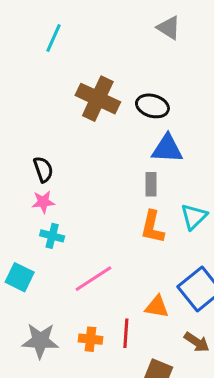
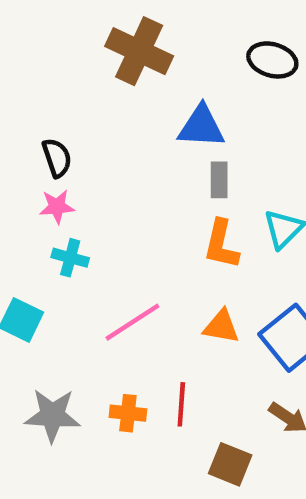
black ellipse: (152, 106) -> (272, 60), moved
blue triangle: (167, 149) -> (201, 127), moved
orange triangle: (157, 307) -> (221, 327), moved

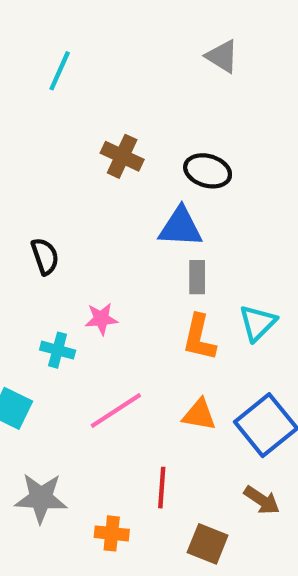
brown cross: (139, 51) -> (122, 156), size x0.7
black ellipse: (272, 60) -> (208, 171), moved
pink star: (57, 207) -> (101, 319), moved
orange cross: (128, 413) -> (112, 533), moved

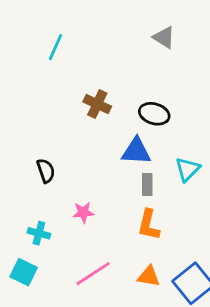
cyan triangle: (258, 323) -> (188, 169), moved
cyan cross: (58, 350) -> (39, 233), moved

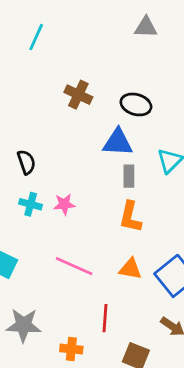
gray triangle: (164, 37) -> (146, 27), turned -30
cyan cross: (39, 233) -> (31, 204), moved
pink line: (93, 274) -> (74, 266), turned 57

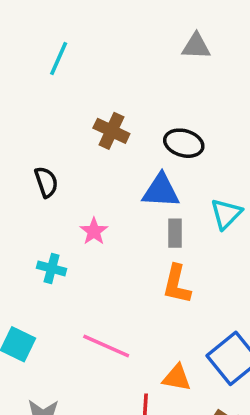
black semicircle: (26, 162) -> (46, 182), moved
pink star: (64, 204) -> (94, 231), moved, turned -30
orange triangle: (130, 269) -> (177, 378), moved

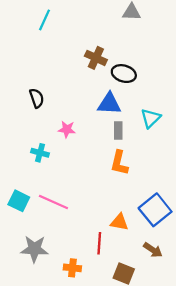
brown cross: (111, 131) -> (96, 58), moved
pink star: (94, 231) -> (67, 129), turned -30
pink line: (106, 346) -> (53, 202), moved

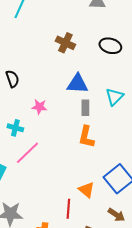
black ellipse: (124, 74) -> (110, 46), moved
pink line: (53, 202) -> (27, 153), moved, turned -68
orange triangle: (119, 222) -> (86, 190), turned 30

